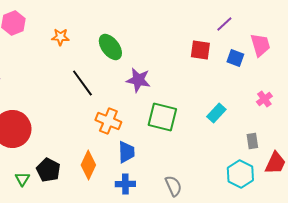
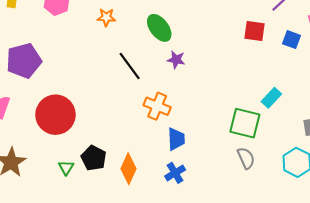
purple star: (138, 80) -> (176, 60), moved, size x0.7
green square: (162, 117) -> (245, 123), moved
orange diamond: (88, 165) -> (129, 169), moved
blue cross: (125, 184) -> (175, 173), turned -30
gray semicircle: (173, 186) -> (246, 158), moved

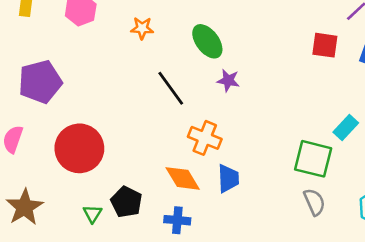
orange diamond: (129, 169) -> (183, 178), moved, turned -56
blue cross: (175, 173) -> (177, 220), moved, turned 36

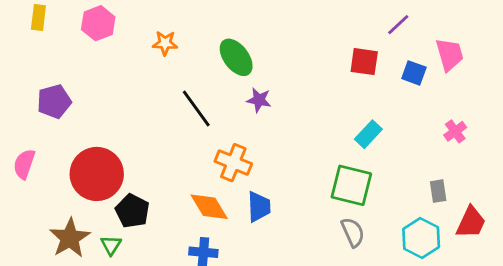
purple pentagon: (40, 82) -> (54, 101), size x0.7
cyan rectangle: (346, 127) -> (368, 134), moved
black pentagon: (126, 202) -> (132, 211), moved
brown star: (25, 207) -> (70, 238), moved

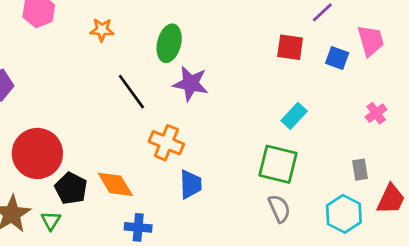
green ellipse: (236, 57) -> (169, 43), turned 51
purple star: (259, 100) -> (191, 84), size x1.5
orange diamond: (209, 207) -> (115, 184), moved

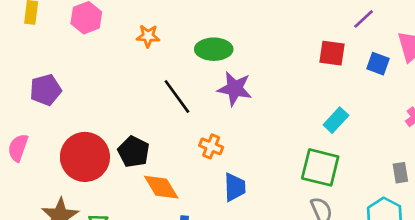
green ellipse: (169, 43) -> (214, 49), turned 76
orange cross: (166, 143) -> (211, 146), size x0.7
black pentagon: (71, 188) -> (134, 152), moved

